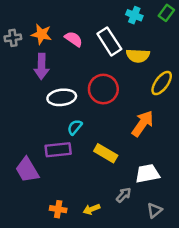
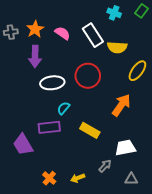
orange star: (41, 34) -> (35, 29), turned 30
orange cross: (58, 209) -> (49, 178), turned 32
gray triangle: (155, 210) -> (131, 179), turned 40

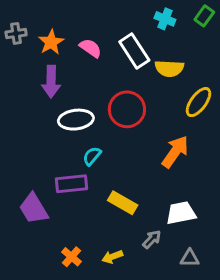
gray cross: (11, 32) -> (16, 33), moved
yellow rectangle: (90, 130) -> (123, 203), moved

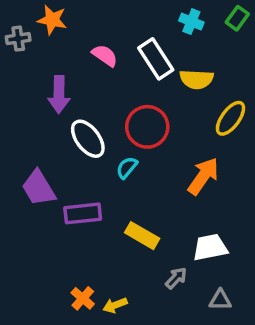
orange star: (51, 42) -> (52, 20), moved, turned -30
white ellipse: (76, 120) -> (88, 139), turned 60
cyan semicircle: (92, 156) -> (127, 168), moved
purple trapezoid: (34, 209) -> (39, 188), moved
yellow arrow: (112, 257) -> (115, 305), moved

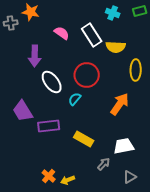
green rectangle: (237, 18) -> (140, 11), turned 40
yellow ellipse: (230, 118) -> (136, 70), turned -35
gray triangle: (220, 300) -> (130, 177), turned -32

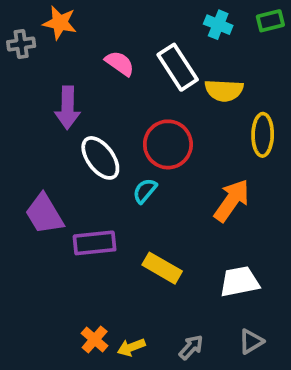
gray arrow: (104, 164) -> (191, 347), moved

